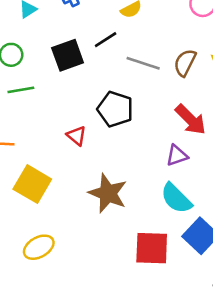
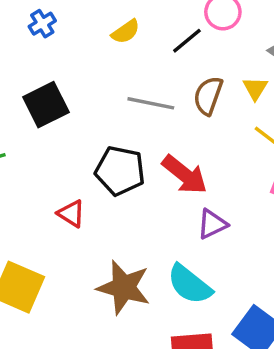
black line: (106, 40) -> (187, 41), moved
red arrow: (191, 120) -> (185, 175), moved
cyan semicircle: (176, 198) -> (190, 284), moved

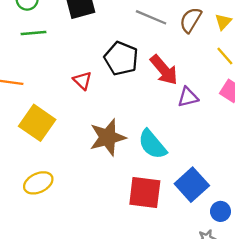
purple triangle: (212, 224) -> (188, 97), moved
brown star: (124, 287) -> (108, 137), turned 30

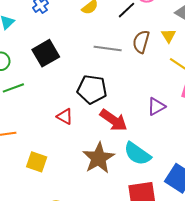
red arrow: (164, 70) -> (114, 120), moved
yellow square: (37, 123) -> (37, 162), size x0.7

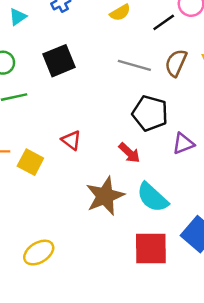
black pentagon: (92, 89) -> (150, 113), moved
red arrow: (114, 120) -> (129, 153), size x0.7
yellow square: (37, 162) -> (30, 162), moved

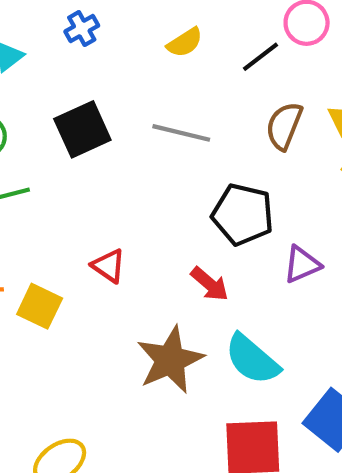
gray line: (134, 65) -> (181, 133), moved

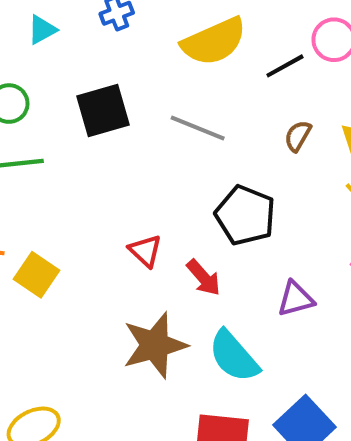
yellow semicircle: (185, 43) -> (214, 41), size x1.8
brown semicircle: (284, 126) -> (298, 136), size x0.7
purple triangle: (302, 264) -> (296, 299), moved
red triangle: (109, 266) -> (145, 251), moved

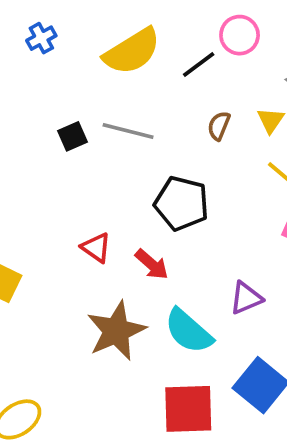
black square: (103, 111) -> (73, 136), moved, size x0.6
purple triangle: (296, 299) -> (246, 298), moved

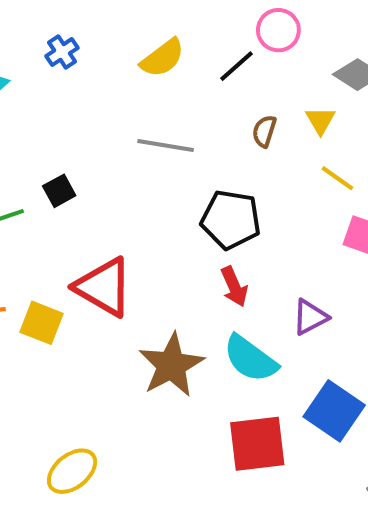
yellow semicircle: (132, 51) -> (162, 58), size x0.7
black square: (73, 136) -> (59, 191), moved
red triangle: (96, 248) -> (104, 287), moved, size x1.8
red arrow: (152, 264) -> (234, 287), moved, turned 30

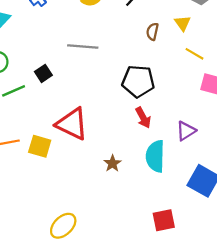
gray line: (166, 145) -> (83, 47), moved
cyan semicircle: (250, 359) -> (155, 156), turned 60
brown star: (171, 365) -> (112, 163), size x0.5
red square: (257, 444) -> (164, 220), moved, size x0.7

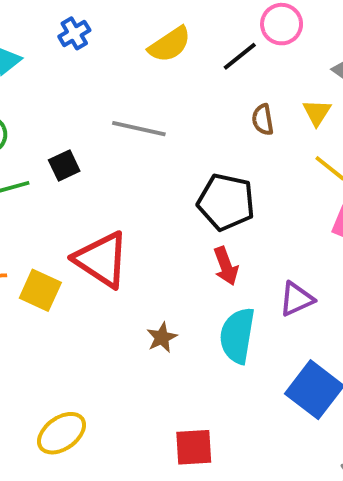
brown semicircle: (152, 32) -> (263, 120), turned -30
red square: (164, 220) -> (194, 447), moved

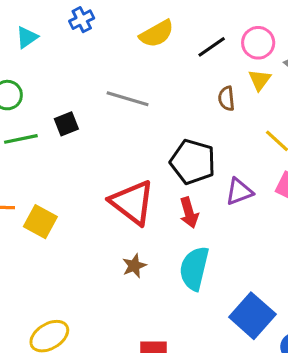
pink circle: (282, 24) -> (258, 43), moved
yellow triangle: (317, 112) -> (260, 80), moved
red triangle: (102, 260) -> (132, 202), moved
purple triangle: (296, 299) -> (239, 192), moved

